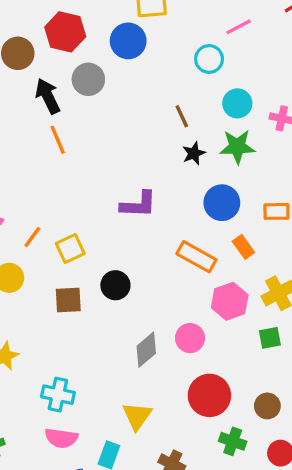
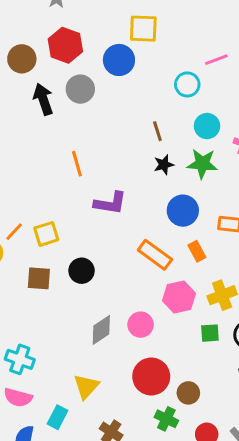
orange line: (58, 140) -> (77, 164), moved
orange line: (32, 237) -> (14, 232), moved
brown circle: (267, 406) -> (188, 393), moved

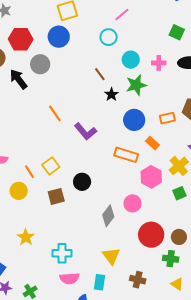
purple L-shape: (110, 203) -> (85, 131), turned 60
orange line: (14, 232) -> (30, 172), turned -56

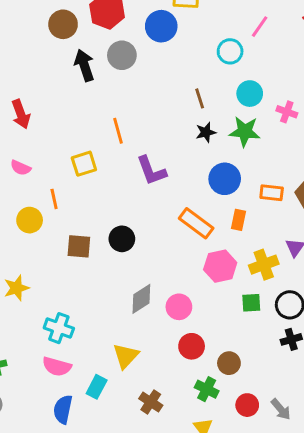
pink line: (122, 14) -> (260, 27), turned -35
orange rectangle: (152, 143) -> (239, 220), turned 40
yellow square: (51, 166) -> (84, 164), moved
pink circle: (132, 203) -> (179, 307), moved
red circle: (151, 235) -> (192, 346), size x0.7

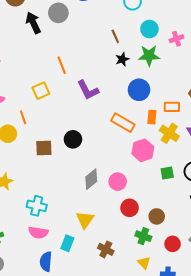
pink cross: (287, 112) -> (177, 39), turned -32
orange rectangle: (272, 193) -> (172, 107), moved
yellow cross: (264, 265) -> (169, 133), moved, turned -30

